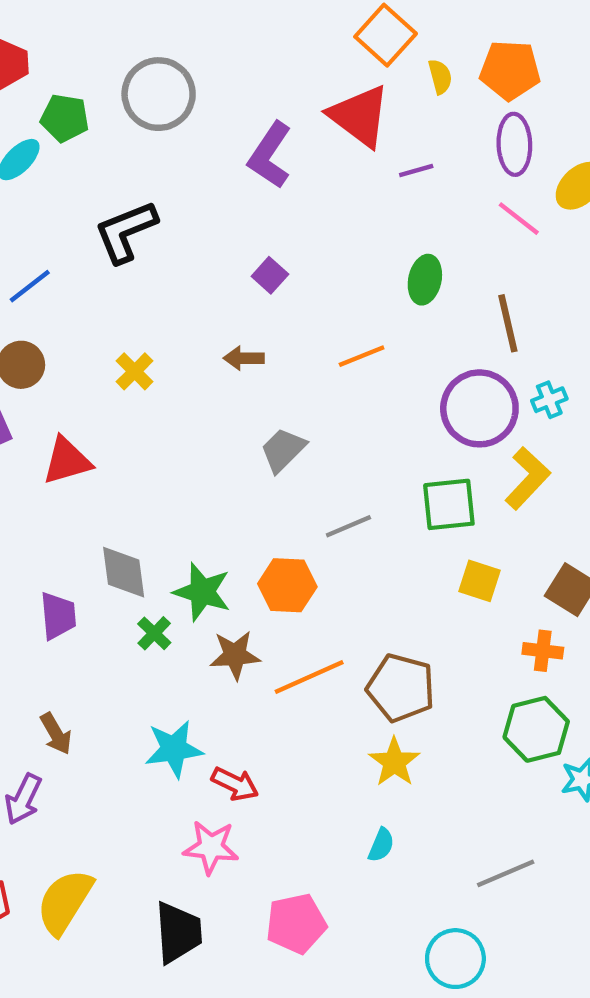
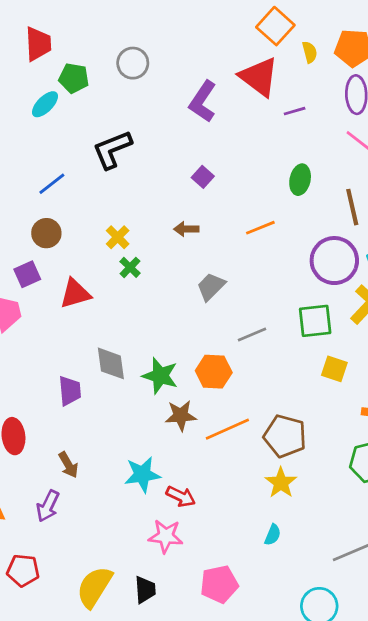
gray circle: (159, 94) -> (133, 63), size x0.7
green cross: (154, 633) -> (130, 267), moved
yellow semicircle: (65, 902) -> (94, 587), moved
black trapezoid: (178, 932) -> (145, 590), size x0.7

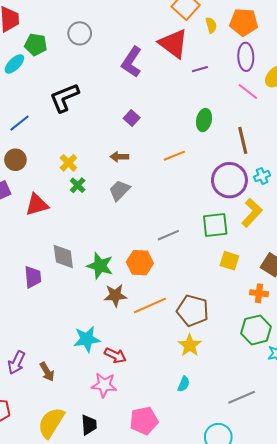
gray trapezoid: (211, 287) -> (119, 190), moved
brown arrow: (68, 465) -> (47, 372), moved

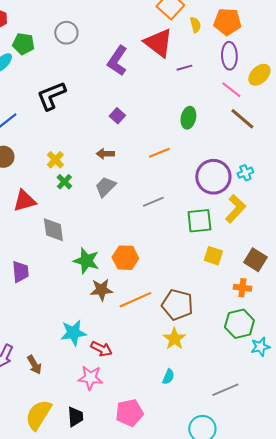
brown line: (243, 140) -> (242, 119), moved, turned -36
gray line: (168, 235) -> (153, 202), moved
gray diamond: (63, 257) -> (53, 230), moved

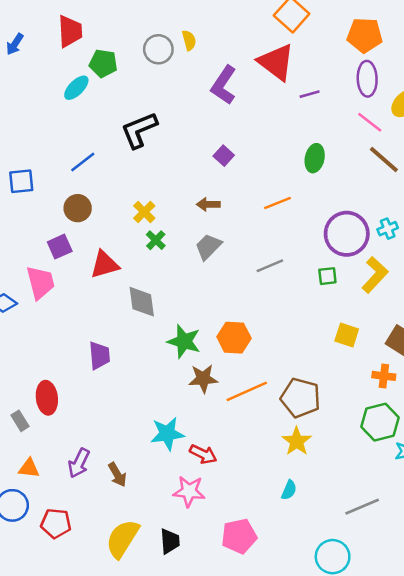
yellow semicircle: (195, 25) -> (189, 40), moved
green square: (199, 221) -> (327, 276), moved, size x0.6

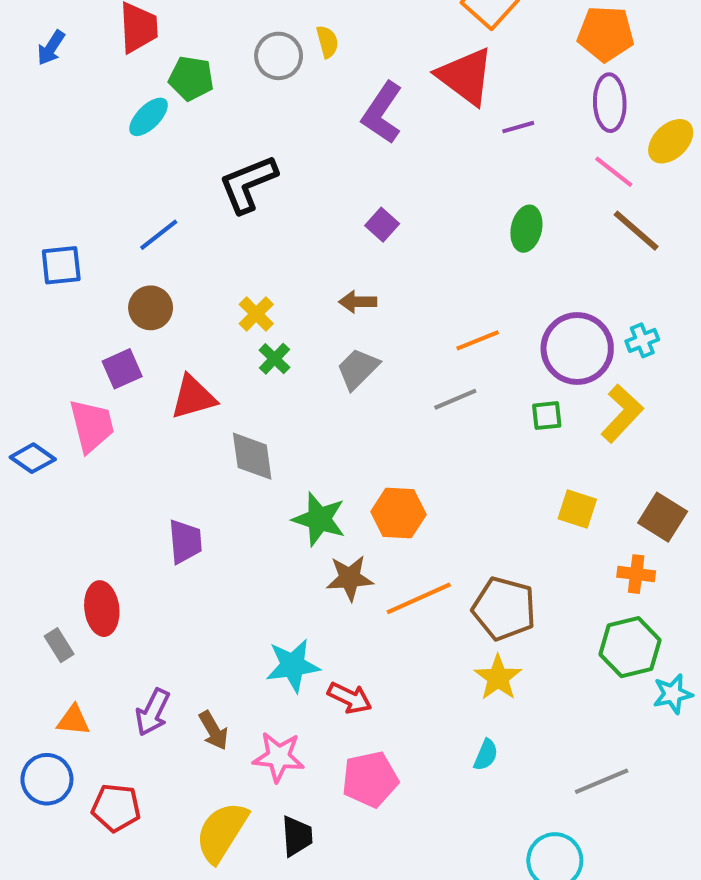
orange line: (277, 203) -> (478, 340), moved
pink star: (189, 491) -> (279, 757), moved
pink pentagon: (239, 536) -> (370, 779), moved

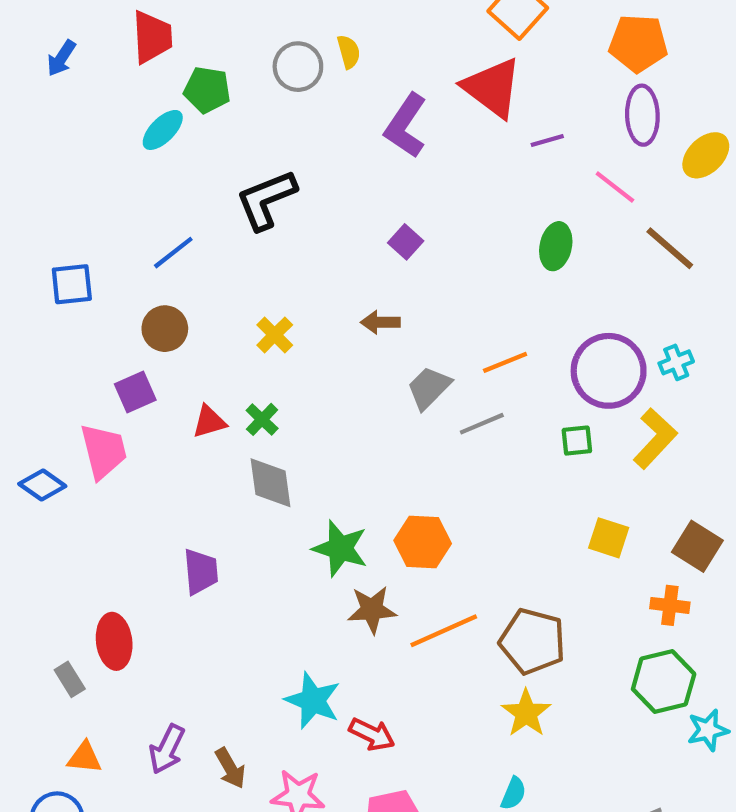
pink line: (614, 172) -> (615, 187), moved
green cross: (274, 359) -> (262, 419), moved
gray trapezoid: (358, 369) -> (429, 388), moved
red triangle: (193, 397) -> (209, 422), size x0.7
cyan star: (293, 665) -> (313, 701), turned 30

